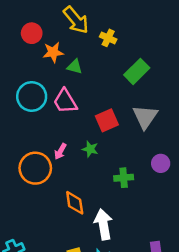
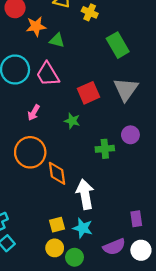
green rectangle: (137, 71) -> (118, 45), turned -75
pink arrow: (60, 151) -> (34, 113), moved
purple circle: (161, 163) -> (130, 135), moved
orange circle: (35, 168) -> (30, 152), moved

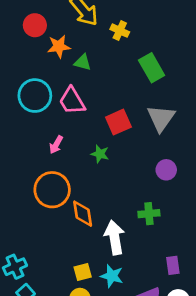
green cross: (105, 149) -> (149, 214), moved

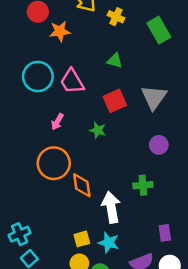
green triangle: (83, 62) -> (115, 61), moved
green rectangle: (152, 68) -> (159, 30), moved

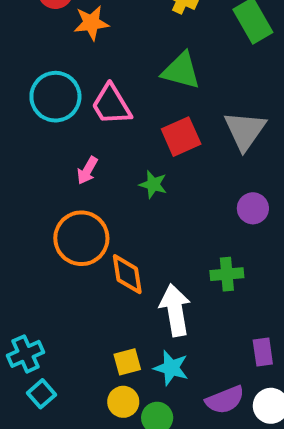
green triangle: (115, 61) -> (181, 71), size x1.5

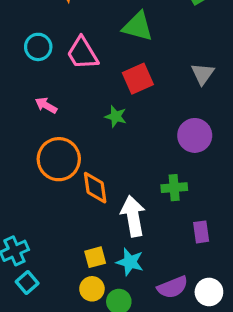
cyan circle: (55, 97) -> (38, 47), size x0.7
gray triangle: (245, 131) -> (203, 74), moved, size x0.7
pink arrow: (87, 170) -> (46, 105), moved, turned 90
purple circle: (253, 208) -> (195, 135), size x1.4
purple rectangle: (263, 352) -> (201, 232), moved

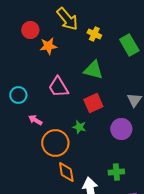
cyan circle: (38, 47) -> (18, 95), moved
purple circle: (195, 135) -> (121, 129), moved
orange circle: (59, 159) -> (55, 143), moved

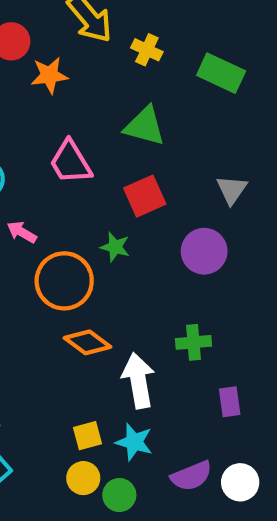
green rectangle: (129, 45) -> (221, 73), turned -35
orange diamond: (66, 172) -> (88, 342), turned -45

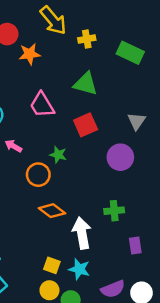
yellow cross: (147, 50) -> (87, 39), turned -35
green star: (115, 247) -> (58, 155), moved
orange circle: (64, 281) -> (38, 175), size x0.7
yellow square: (88, 436) -> (52, 265), turned 35

